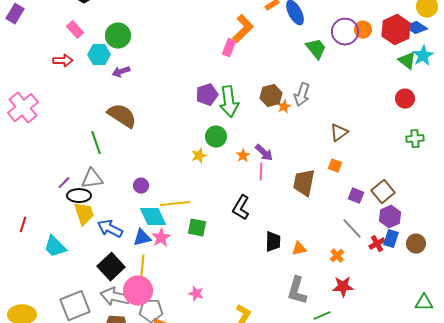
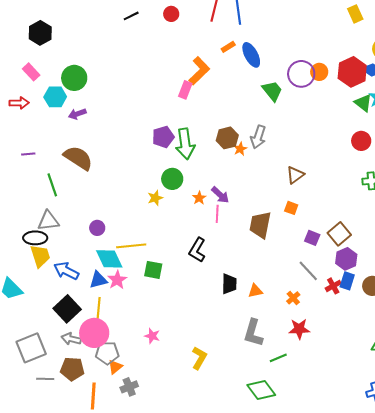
purple line: (64, 183) -> (28, 154), moved, turned 40
gray arrow: (115, 297) -> (71, 339), size x0.7

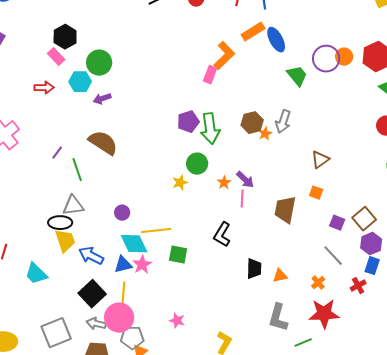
black hexagon: (40, 33) -> (65, 37), moved
orange rectangle: (228, 47) -> (253, 32), size x1.6
purple line: (28, 154) -> (57, 153), moved, turned -48
red cross: (333, 286) -> (358, 286), moved
red star: (299, 329) -> (324, 314), size x1.4

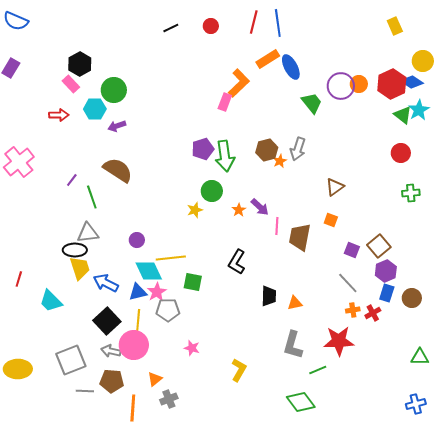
pink line: (242, 199) -> (277, 226), moved
orange cross: (318, 283) -> (353, 310), moved, turned 32
gray pentagon: (132, 338) -> (168, 310), moved

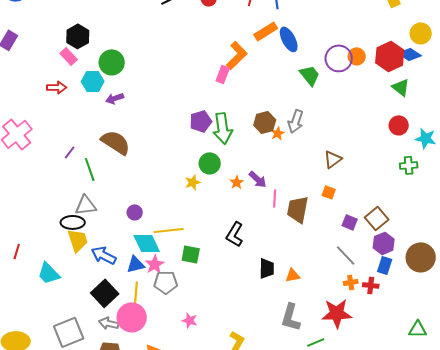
cyan star: (419, 110) -> (426, 138), moved, turned -30
brown circle: (412, 298) -> (421, 257), moved, size x1.5
red cross: (373, 313) -> (371, 285), turned 35

